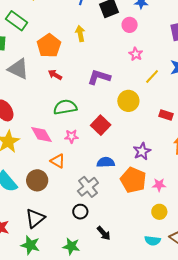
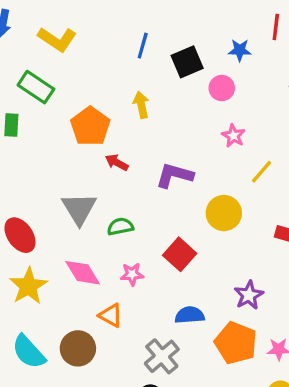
gray triangle: (18, 69) -> (79, 209), moved, turned 35
red arrow: (55, 75) -> (117, 162), moved
green semicircle: (65, 107) -> (120, 227), size x0.7

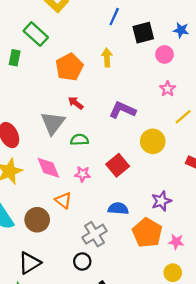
red arrow: (117, 162) -> (76, 103), moved

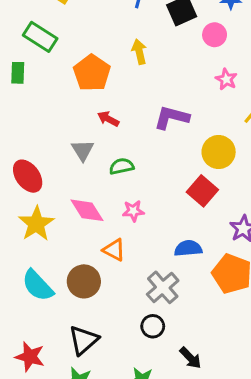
gray triangle: (53, 123) -> (83, 150), size x0.7
red square: (118, 165) -> (202, 191), moved

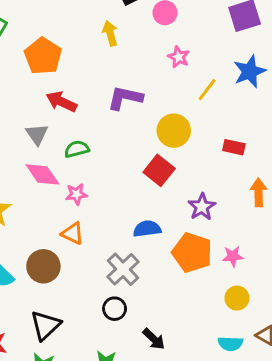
yellow arrow: (139, 52) -> (110, 33), moved
red arrow: (108, 119) -> (61, 102), size x1.4
pink diamond: (87, 210) -> (42, 174), moved
pink star: (133, 211) -> (76, 194), moved

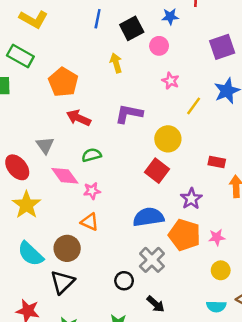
gray triangle: (37, 134) -> (45, 145), moved
red rectangle: (234, 147) -> (217, 162), moved
blue semicircle: (147, 229) -> (148, 217), size x1.4
gray cross: (123, 269) -> (152, 260), moved
black triangle: (45, 325) -> (62, 282), moved

